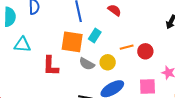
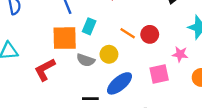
orange line: (127, 47) -> (128, 33), turned 56
red L-shape: (51, 66) -> (45, 70), turned 70

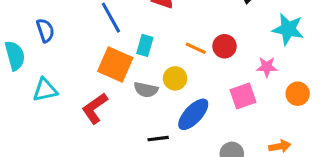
orange square: (65, 38) -> (115, 64), turned 32

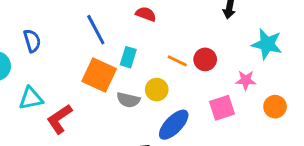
red L-shape: (95, 108) -> (59, 119), moved

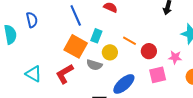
red circle: (205, 59) -> (149, 51), moved
yellow circle: (157, 90) -> (110, 52), moved
cyan triangle: (31, 98) -> (34, 74), moved, turned 36
red L-shape: (59, 119) -> (65, 74), moved

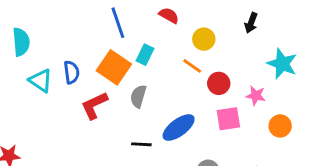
blue semicircle: (32, 20) -> (72, 72), moved
yellow circle: (110, 52) -> (204, 39), moved
gray semicircle: (94, 65) -> (138, 96), turned 84
cyan triangle: (34, 74) -> (41, 81), moved

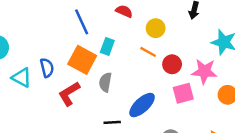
pink star: (256, 96) -> (204, 71), size x1.5

